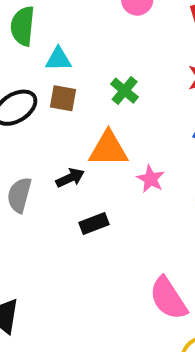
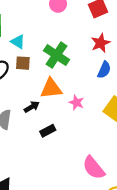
cyan triangle: (58, 59) -> (18, 42), turned 40
green cross: (125, 91) -> (57, 55), size x1.6

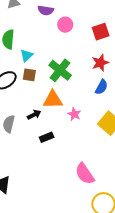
cyan triangle: (18, 42) -> (27, 55), turned 40

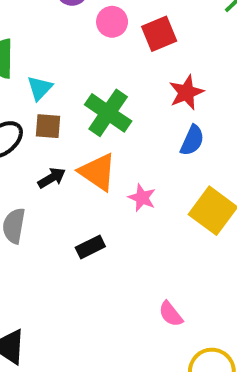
red square: (101, 32) -> (159, 34), moved
orange triangle: (53, 100) -> (98, 172), turned 40
black arrow: (34, 115) -> (52, 178), moved
pink semicircle: (85, 174) -> (171, 314), size x0.6

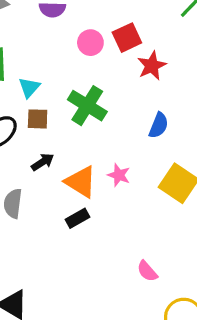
pink circle: (112, 22) -> (90, 43), moved
red star: (186, 92) -> (152, 66), moved
orange triangle: (98, 172) -> (81, 182), moved

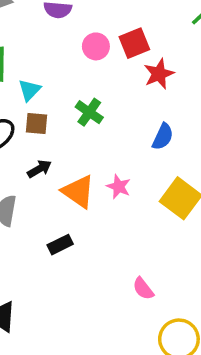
green cross: (87, 106) -> (89, 112), size x0.7
black rectangle: (78, 218) -> (60, 245), moved

